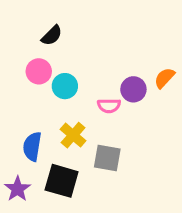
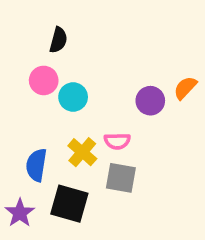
black semicircle: (52, 35) -> (58, 40), turned -30
pink semicircle: (109, 106) -> (117, 141), moved

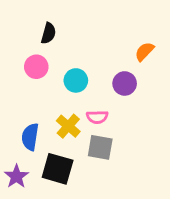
orange semicircle: (185, 88) -> (144, 52), moved
cyan circle: (73, 97) -> (76, 80), moved

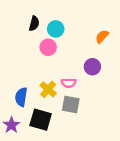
pink circle: (36, 67) -> (48, 47), moved
cyan circle: (76, 80) -> (56, 29), moved
purple circle: (125, 83) -> (92, 67), moved

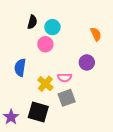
orange semicircle: (102, 36) -> (96, 34), turned 112
blue semicircle: (21, 97) -> (20, 68), moved
gray square: (71, 104) -> (67, 98), turned -30

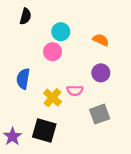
black semicircle: (32, 22) -> (25, 16), moved
orange semicircle: (96, 34) -> (101, 40), moved, turned -40
gray square: (67, 98) -> (100, 114), moved

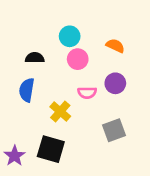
black semicircle: (25, 16) -> (35, 58), moved, turned -105
pink circle: (53, 52) -> (78, 59), moved
pink semicircle: (75, 91) -> (87, 93), moved

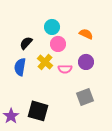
black semicircle: (35, 58) -> (26, 43), turned -48
yellow cross: (60, 111) -> (45, 62), moved

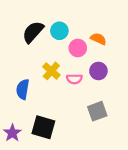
black semicircle: (26, 43) -> (33, 32), moved, size x1.5
pink circle: (58, 44) -> (78, 48), moved
blue semicircle: (20, 67) -> (23, 89), moved

